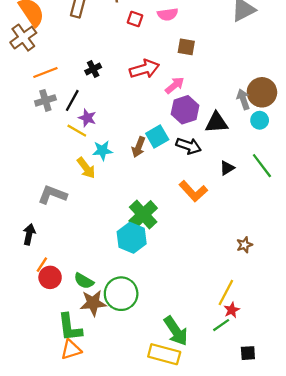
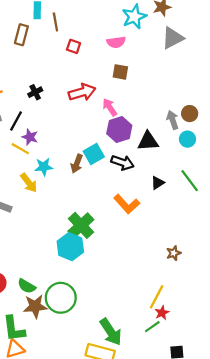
pink semicircle: (168, 14) -> (116, 42), moved
pink arrow: (175, 85) -> (110, 107), turned -84
brown circle: (262, 92) -> (190, 114), size x0.6

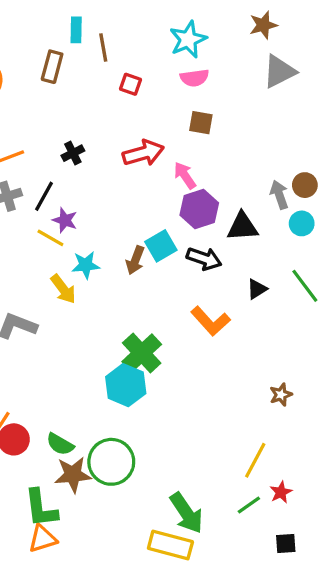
cyan star: (134, 17) -> (188, 39), moved
red star: (162, 313) -> (281, 492), moved

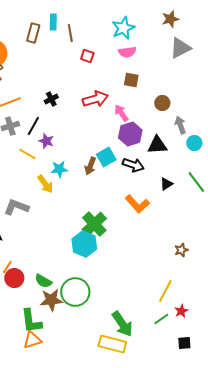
brown rectangle: (52, 67) -> (33, 33), moved
brown circle: (305, 185) -> (162, 103), moved
yellow line: (50, 238) -> (27, 154), moved

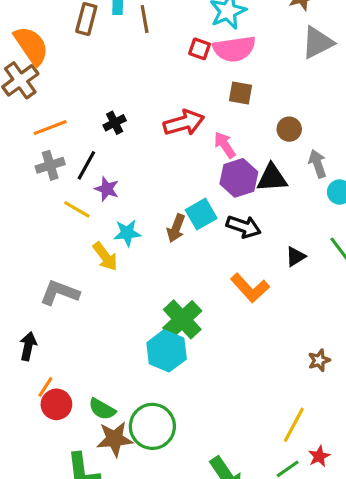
pink semicircle: (127, 52) -> (234, 49), size x1.5
red square: (87, 56) -> (200, 49), moved
black triangle: (157, 145) -> (272, 178), moved

